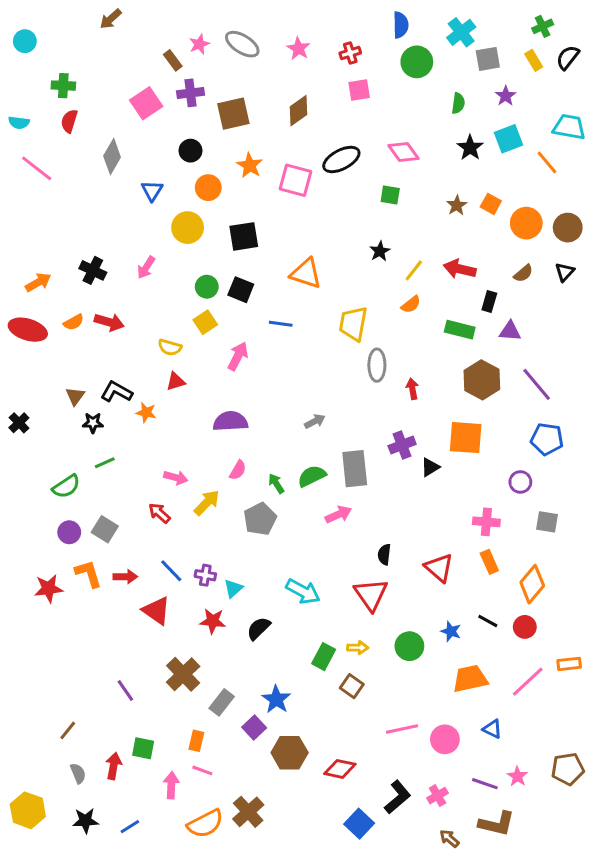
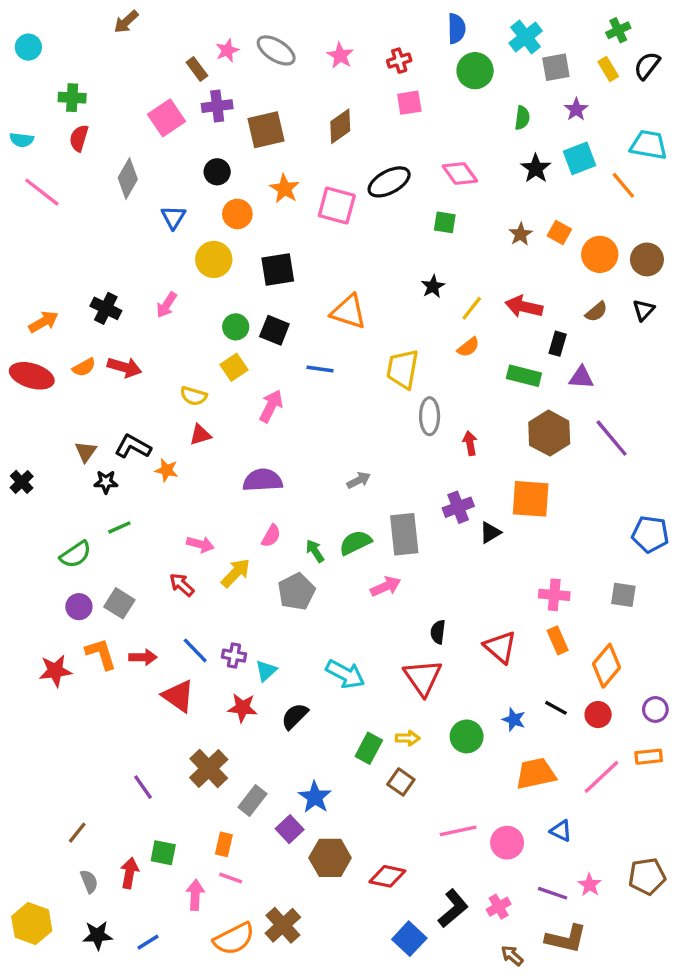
blue pentagon: (547, 439) -> (650, 534), moved
purple circle: (520, 482) -> (655, 709), moved

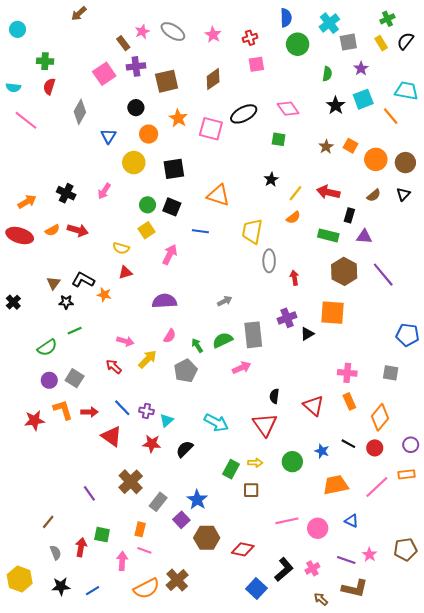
brown square: (401, 782) -> (251, 490), turned -35

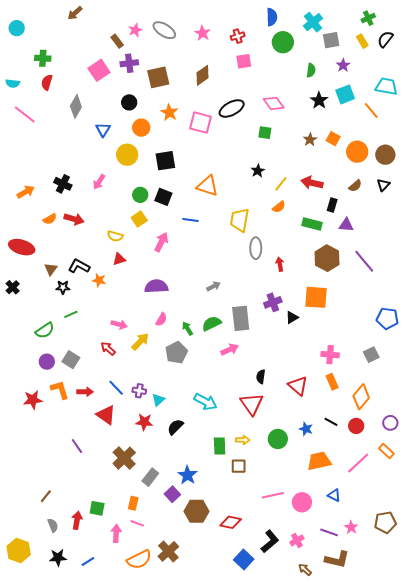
red ellipse: (20, 235) -> (22, 247), moved
gray square: (391, 373) -> (371, 355), turned -35
green rectangle: (231, 469) -> (220, 446), turned -30
orange rectangle: (406, 474) -> (386, 451), turned 49
purple line: (89, 493) -> (77, 446), moved

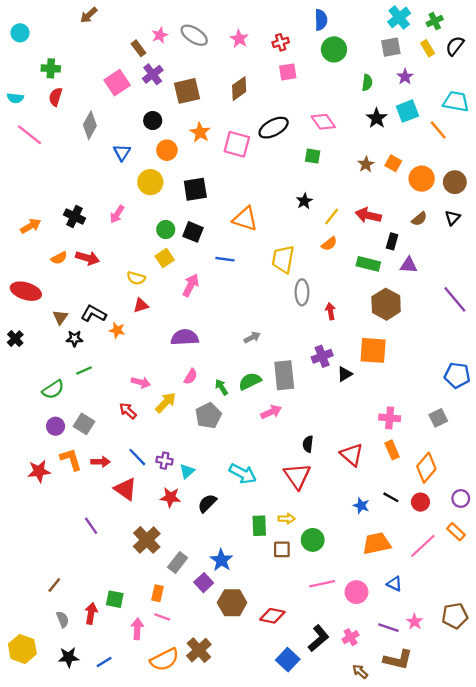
cyan cross: (313, 22) -> (399, 17), moved
purple cross: (129, 63) -> (153, 74), turned -30
purple line: (364, 261) -> (455, 299), moved
green circle: (278, 439) -> (313, 540), moved

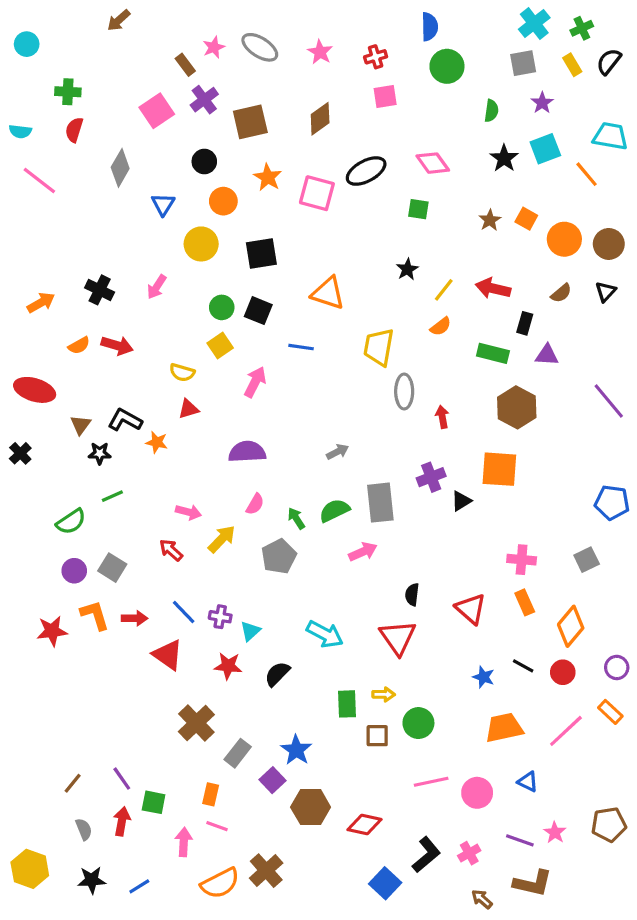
purple line: (91, 526) -> (122, 779), moved

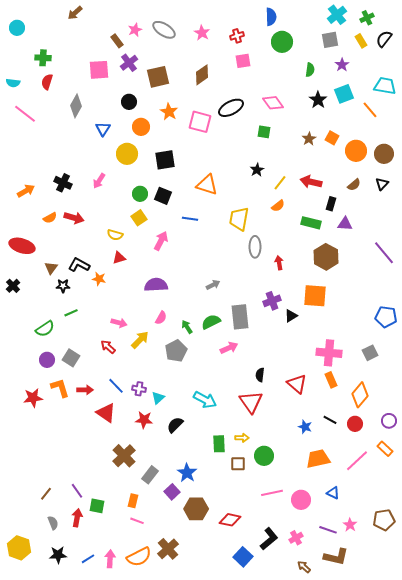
pink square: (157, 111) -> (99, 70), turned 30
pink cross: (522, 560) -> (329, 353), size x1.4
pink arrow: (184, 842) -> (110, 559), moved

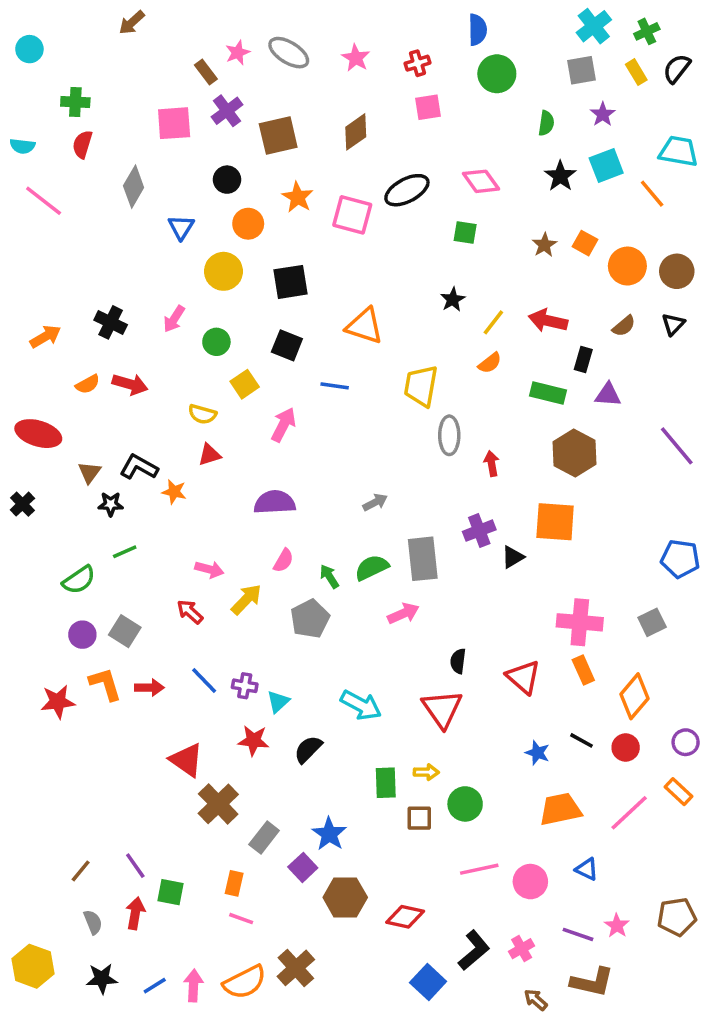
green circle: (140, 194) -> (216, 342), moved
red triangle: (106, 413) -> (186, 760), moved

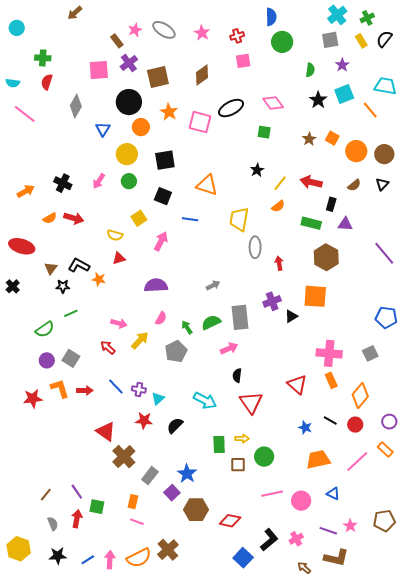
black circle: (227, 180) -> (129, 102), size x1.6
green circle: (216, 342) -> (129, 181), moved
black semicircle: (458, 661) -> (237, 375), moved

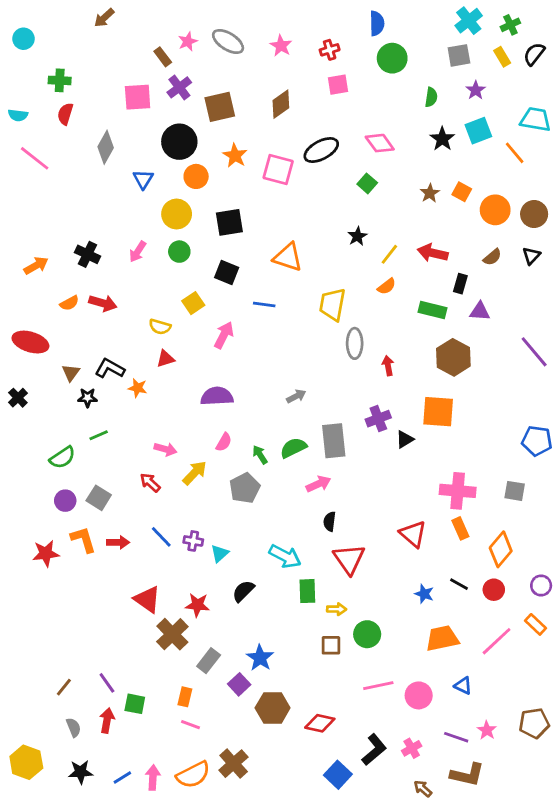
green square: (264, 132) -> (367, 183), turned 32
gray square: (370, 353) -> (515, 491), turned 35
red star: (144, 421) -> (197, 605), moved
green rectangle: (219, 445) -> (307, 591), moved

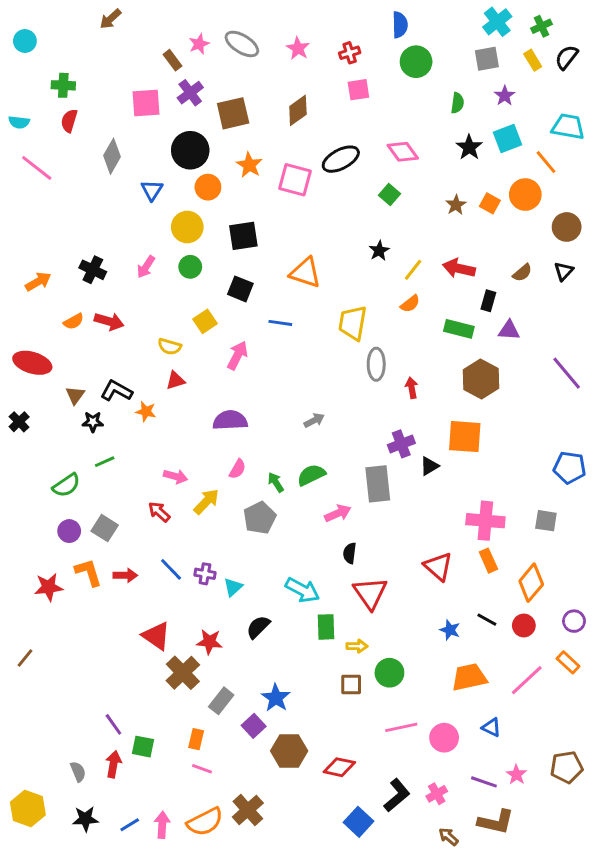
orange circle: (495, 210) -> (525, 195), moved
gray rectangle: (334, 441) -> (378, 484), moved
brown line: (64, 687) -> (25, 658), moved

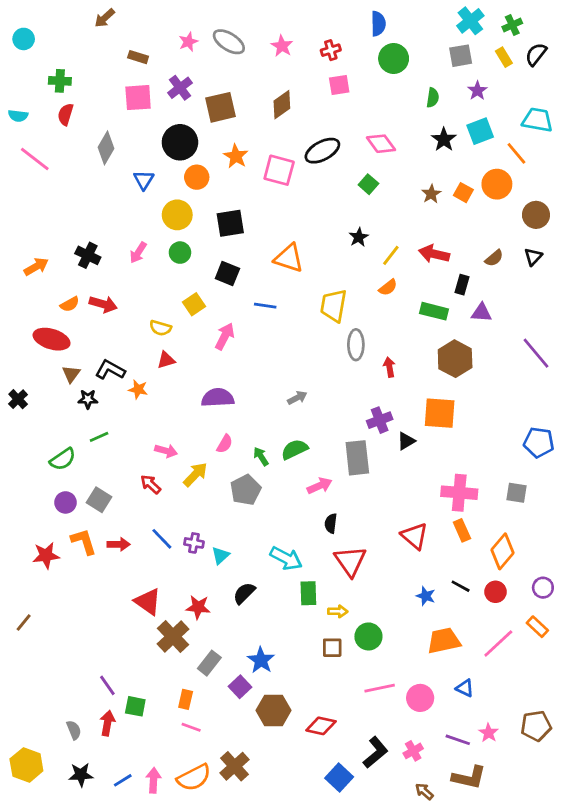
brown rectangle: (173, 60) -> (138, 57), moved, turned -36
red ellipse: (32, 363) -> (52, 339), moved

